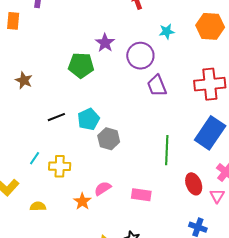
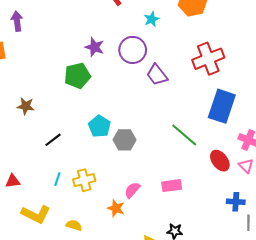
black line: (56, 117) -> (53, 140), moved
green line: (167, 150) -> (184, 135), turned -36
yellow semicircle: (38, 206) -> (74, 225), turned 35

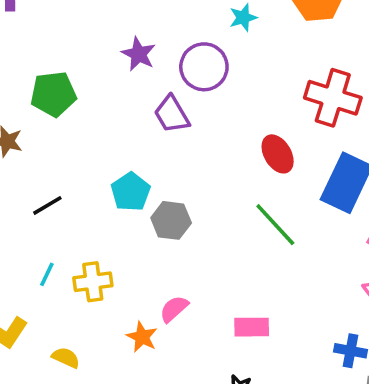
red cross: (208, 59) -> (333, 98), turned 32
purple trapezoid: (157, 75) -> (172, 114), moved
green pentagon: (77, 76) -> (53, 94), moved
red ellipse: (220, 161) -> (278, 154), moved
pink rectangle: (172, 186) -> (252, 327), moved

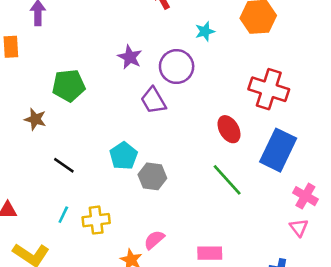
black line: (47, 205) -> (64, 165), turned 65

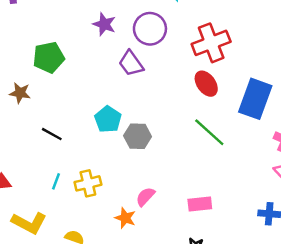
red cross: (269, 89) -> (211, 43), moved, turned -33

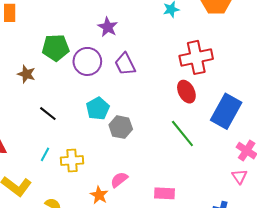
purple circle: (150, 29) -> (87, 61), moved

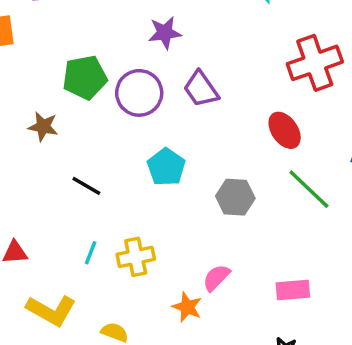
purple star: (108, 27) -> (165, 33), turned -30
red ellipse: (186, 92) -> (285, 130), moved
gray hexagon: (121, 127) -> (235, 197), moved

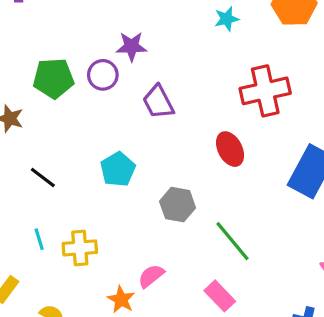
purple circle: (139, 93) -> (103, 75), moved, size x0.7
green line: (309, 189) -> (232, 241), moved
cyan line: (91, 253) -> (39, 239), turned -45
pink rectangle: (293, 290) -> (220, 296), turned 44

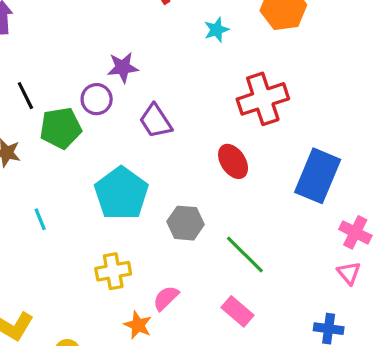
green pentagon: (53, 78) -> (61, 128), moved
cyan pentagon: (118, 169) -> (121, 193), size x1.5
black line: (43, 178) -> (25, 96), moved, turned 32
cyan line: (39, 239) -> (40, 219), moved
yellow cross: (80, 248) -> (113, 271), moved

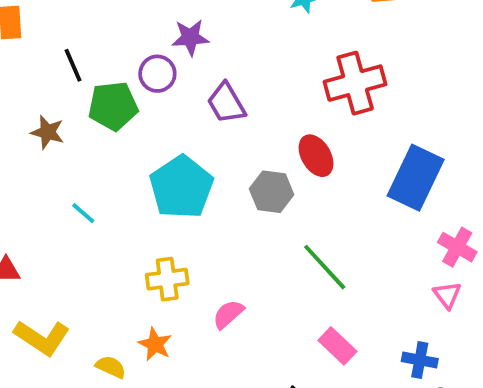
cyan line: (40, 219) -> (83, 213), turned -30
gray hexagon: (185, 223) -> (272, 192), moved
pink rectangle: (237, 311) -> (337, 346), moved
orange star: (138, 325) -> (155, 344), moved

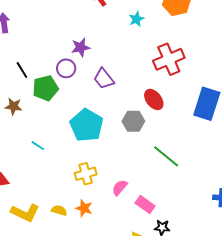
pink rectangle: (337, 346) -> (145, 204), moved
yellow semicircle: (111, 367) -> (59, 210), moved

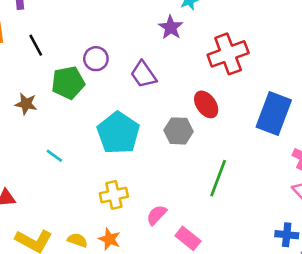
purple star: (81, 47) -> (171, 27), moved, turned -30
black line: (22, 70) -> (36, 45), moved
green line: (166, 156) -> (218, 178), turned 68

